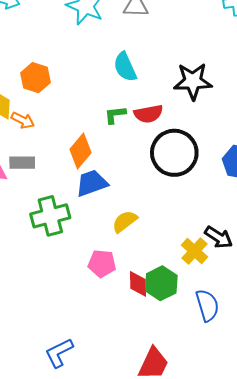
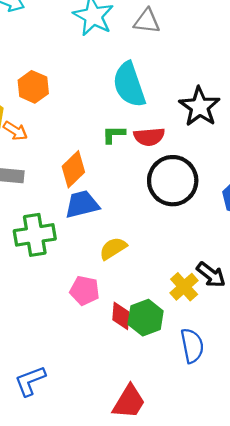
cyan semicircle: (125, 67) -> (129, 85), size x1.4
black star: (193, 81) -> (200, 107), turned 30

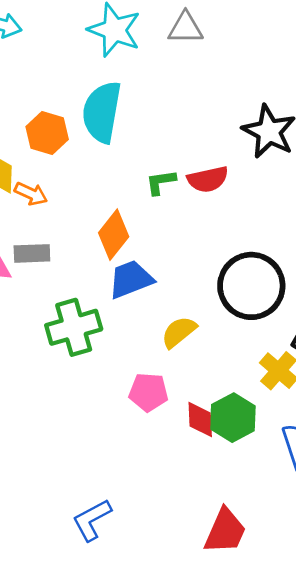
cyan semicircle: (129, 85) -> (102, 112), moved, turned 36
black circle: (173, 181) -> (251, 286), moved

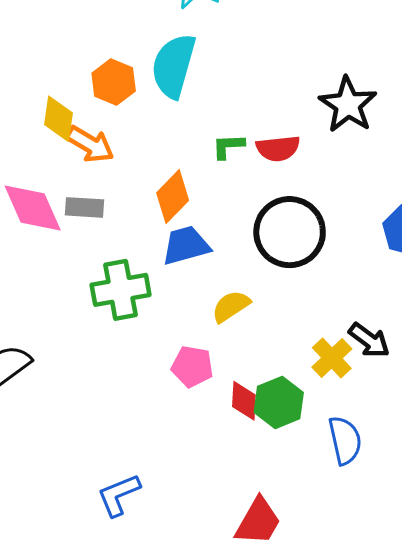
orange arrow: (31, 194) -> (90, 144), size x1.4
black circle: (251, 286) -> (290, 232), moved

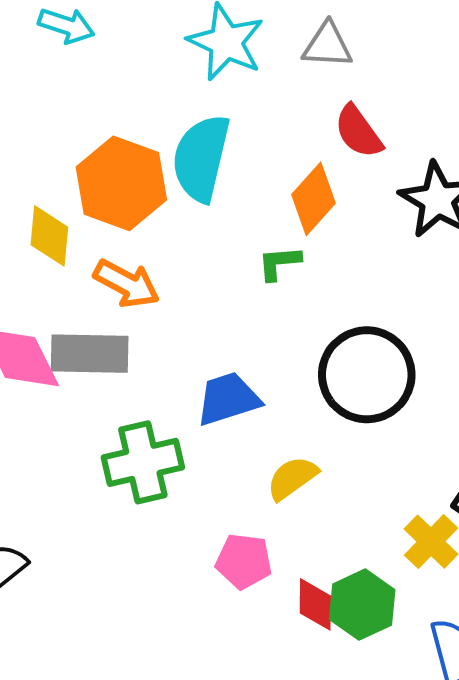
orange hexagon: (114, 82) -> (121, 183), size x1.5
orange arrow: (90, 144) -> (127, 284), moved
red semicircle: (278, 148) -> (358, 132), moved, turned 63
orange diamond: (173, 197) -> (314, 199), moved
gray rectangle: (85, 207) -> (90, 354), size x1.5

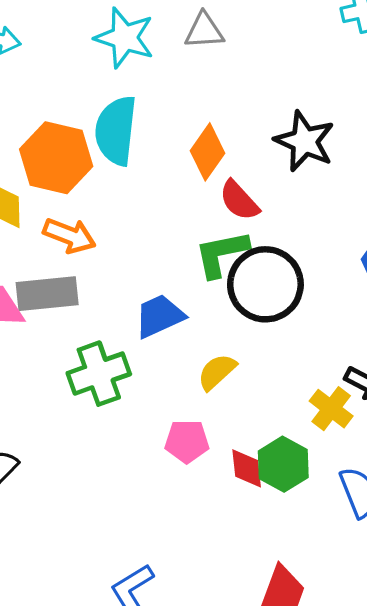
red semicircle: (358, 132) -> (239, 200), moved
green L-shape: (279, 263) -> (222, 254), moved, size x1.6

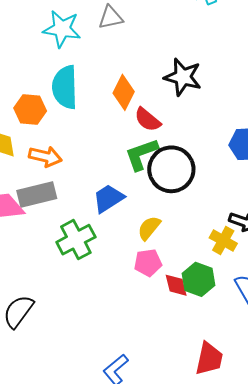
orange hexagon: (56, 158) -> (30, 109), size x0.7
pink pentagon: (187, 441) -> (148, 263), moved

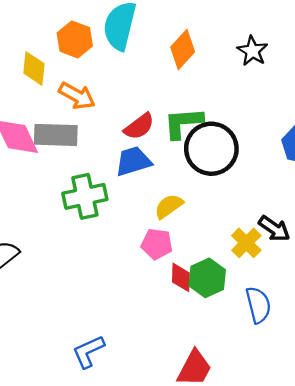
black star: (183, 77) -> (252, 51), size x0.7
red semicircle: (148, 120) -> (139, 126), moved, turned -92

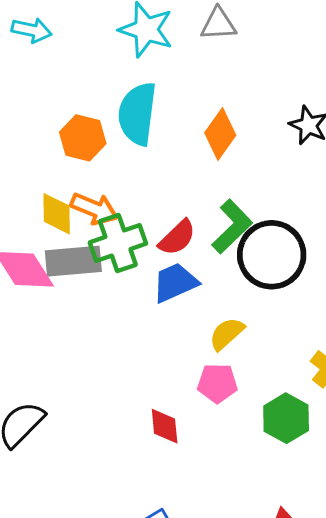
yellow diamond: (34, 68) -> (57, 214), moved
green L-shape: (183, 123) -> (232, 227), turned 147
green cross: (85, 196) -> (118, 243), moved
red diamond: (181, 277) -> (165, 426), moved

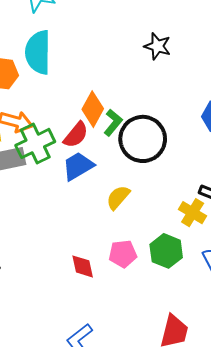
orange diamond: (220, 134) -> (93, 109), moved
green L-shape: (232, 227) -> (113, 123), size x0.7
pink pentagon: (217, 383) -> (123, 254), moved

